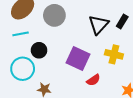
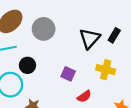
purple square: (78, 58) -> (68, 74), size x0.6

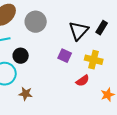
purple square: (68, 74) -> (65, 56), moved
red semicircle: (84, 96) -> (83, 81), moved

